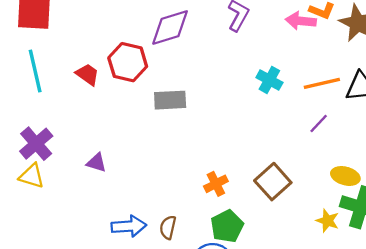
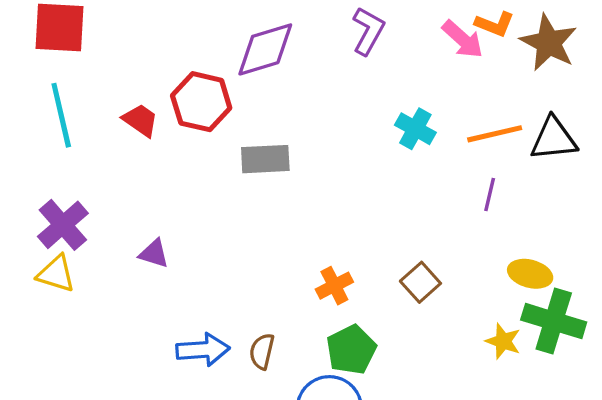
pink arrow: (301, 21) -> (463, 39), turned -144
purple line: (319, 124) -> (490, 195), turned -30
brown square: (273, 182) -> (420, 282), size x0.7

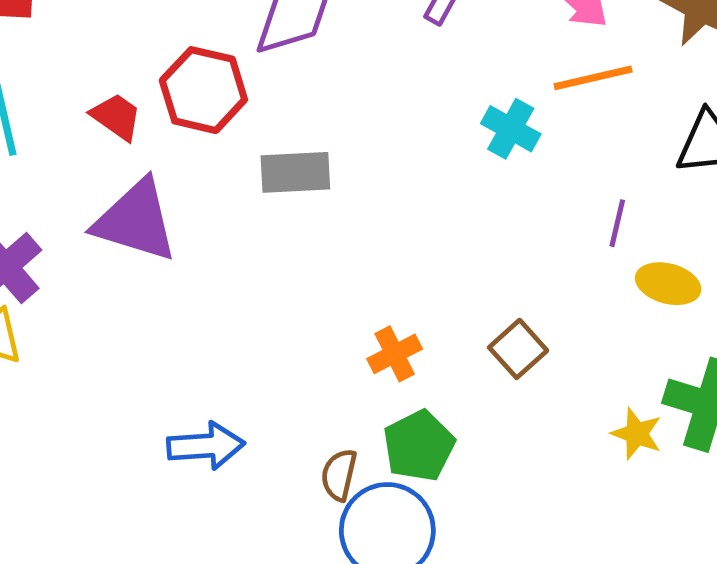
orange line: (495, 134) -> (593, 78), moved
purple triangle: (154, 254) -> (136, 221), moved, size x2.0
yellow ellipse: (530, 274) -> (668, 284), moved
brown semicircle: (262, 351) -> (339, 475), moved

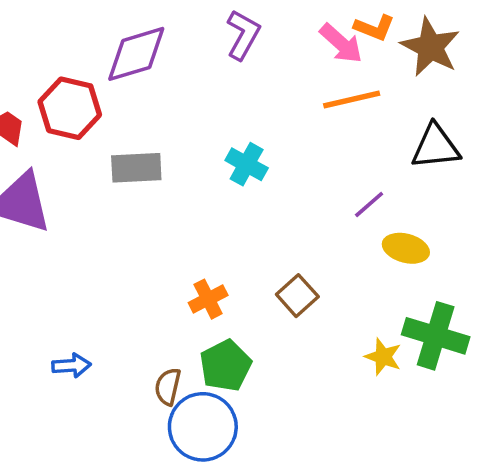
cyan cross: (511, 129) -> (247, 164), moved
purple line: (617, 223) -> (369, 204), turned 36
blue arrow: (206, 446) -> (71, 366), size x0.7

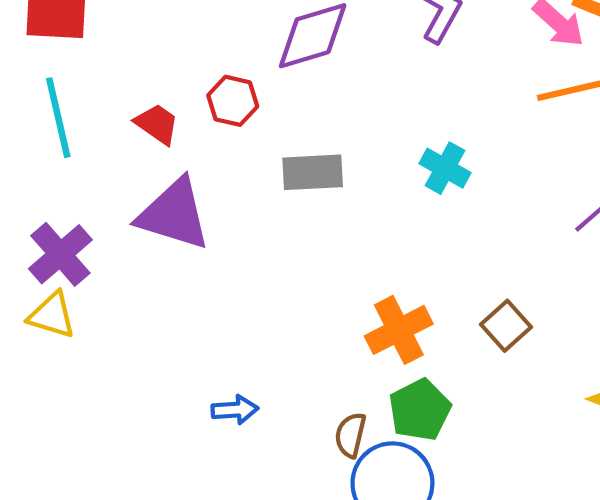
red hexagon: (70, 108) -> (233, 101), size x0.7
orange cross: (208, 299) -> (399, 330), size x1.4

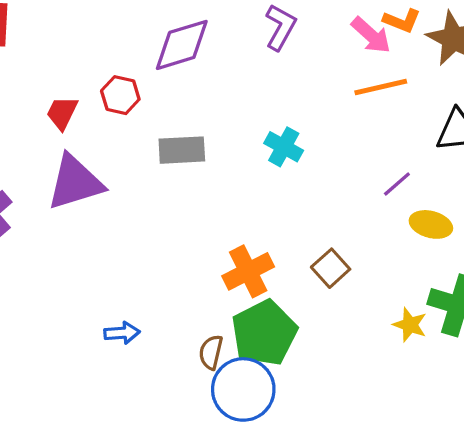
red trapezoid: (157, 124) -> (62, 113), turned -99
purple triangle: (174, 214) -> (75, 182), turned -34
green pentagon: (420, 410) -> (264, 333), size x1.4

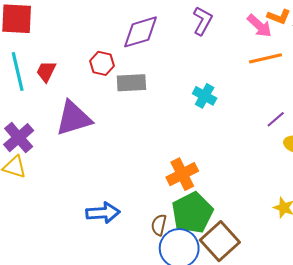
red trapezoid: (62, 113) -> (46, 72), moved
gray rectangle: (182, 150) -> (131, 83), moved
brown square: (331, 268) -> (220, 241), moved, size x1.6
blue arrow: (122, 333) -> (103, 213), size x1.5

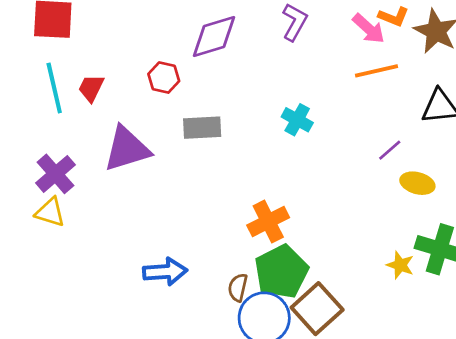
gray rectangle: (131, 83) -> (202, 128), moved

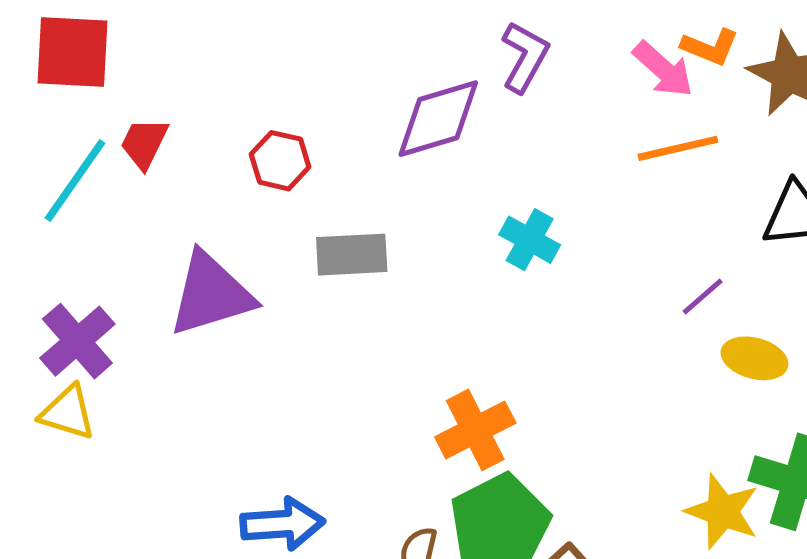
purple diamond: (214, 37) -> (438, 119), moved
cyan line: (54, 88) -> (75, 180), turned 48
red trapezoid: (91, 88) -> (144, 143), moved
yellow star: (400, 265) -> (722, 512), size x1.4

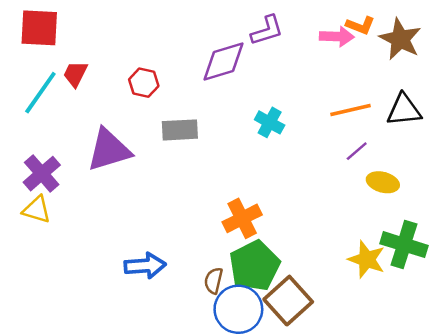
purple L-shape: (525, 57) -> (267, 30), turned 44
pink arrow: (663, 69) -> (337, 37), turned -40
orange line: (678, 148) -> (350, 110), moved

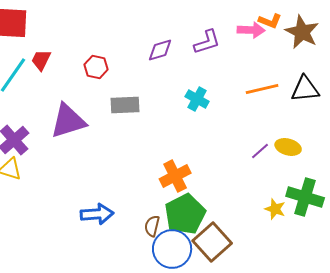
purple L-shape: (267, 30) -> (207, 42), moved
purple diamond: (223, 61) -> (160, 50), size x0.7
purple line: (357, 151) -> (260, 151), moved
yellow star: (367, 259) -> (275, 209), size x0.7

